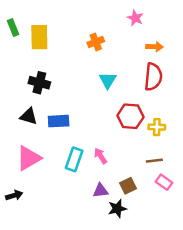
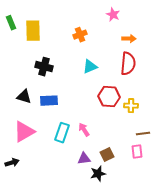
cyan triangle: (108, 80) -> (90, 67), turned 35
black cross: (39, 83) -> (44, 67), moved
brown line: (154, 161) -> (143, 134), moved
pink rectangle: (164, 182) -> (137, 152), turned 48

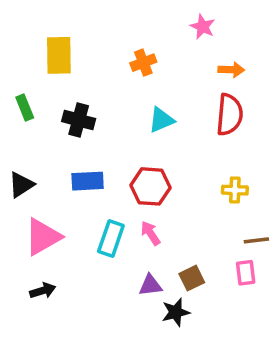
green rectangle: (11, 23) -> (25, 107), moved
black triangle: (24, 97) -> (21, 185), moved, turned -49
red hexagon: (109, 97) -> (150, 186), moved
black arrow: (12, 163) -> (43, 291), moved

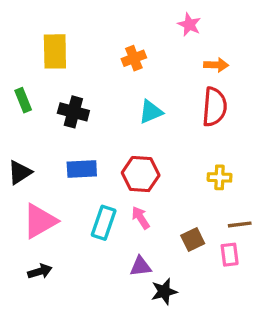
brown square: (192, 278) -> (193, 240), moved

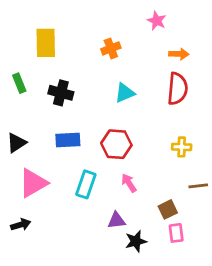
pink arrow: (141, 218) -> (129, 183), moved
brown square: (193, 240) -> (168, 209), moved
pink rectangle: (230, 255) -> (176, 233), moved
black arrow: (40, 271) -> (21, 225), moved

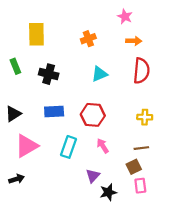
orange arrow: (179, 54) -> (134, 41), moved
brown line: (198, 186) -> (141, 148), moved
purple triangle: (116, 221) -> (93, 176), turned -40

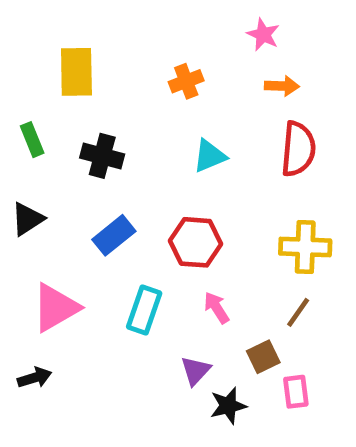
blue rectangle: (54, 112) -> (114, 235), turned -36
black triangle: (13, 114) -> (27, 219), moved
yellow cross: (145, 117) -> (305, 247), size x1.5
brown line: (141, 148) -> (298, 312), turned -48
brown square: (134, 167) -> (263, 357), moved

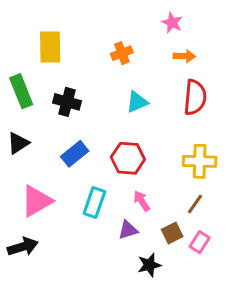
green rectangle: (32, 140) -> (21, 91), size x1.5
purple triangle: (196, 371) -> (128, 230), moved, turned 30
black arrow: (34, 378) -> (23, 247), size x1.4
pink rectangle: (296, 392) -> (200, 242), moved, turned 40

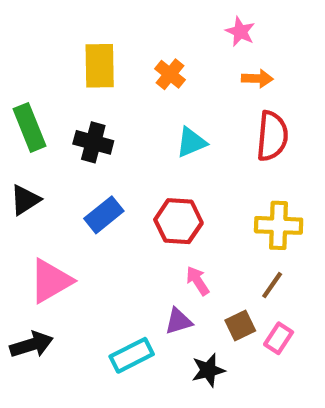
yellow rectangle: (50, 47) -> (100, 66), moved
orange cross: (122, 53) -> (170, 74), turned -30
cyan rectangle: (94, 202) -> (132, 355), moved, turned 44

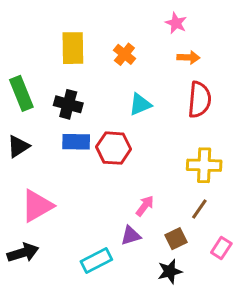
blue rectangle: (104, 215) -> (76, 142), moved, turned 40
red hexagon: (178, 221) -> (114, 148), moved
pink arrow: (198, 281) -> (145, 206), turned 70
pink rectangle: (279, 338) -> (221, 248), moved
black star: (208, 370) -> (170, 271), moved

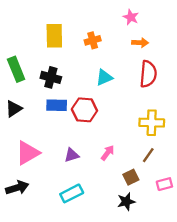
orange cross: (124, 54) -> (93, 40), turned 35
purple triangle: (131, 236) -> (72, 155), moved
pink rectangle: (221, 248) -> (164, 184), turned 42

